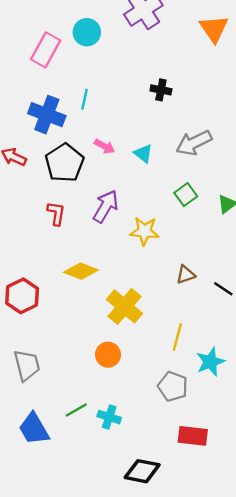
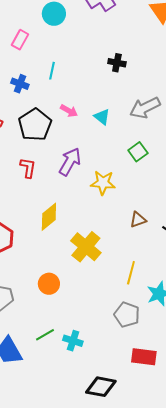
pink rectangle: (46, 50) -> (20, 40), moved, size x0.7
blue cross: (47, 115) -> (20, 84), size x0.6
yellow diamond: (81, 271) -> (49, 217), turned -60
orange circle: (108, 355) -> (49, 284), moved

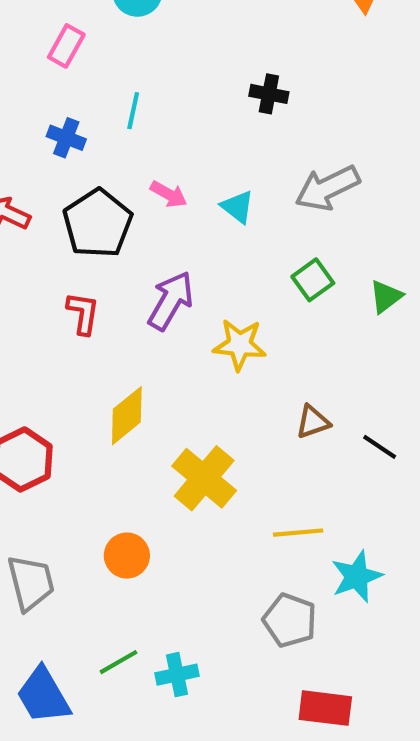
yellow line: (131, 273) -> (298, 533), turned 70
cyan cross: (73, 341) -> (177, 675), turned -30

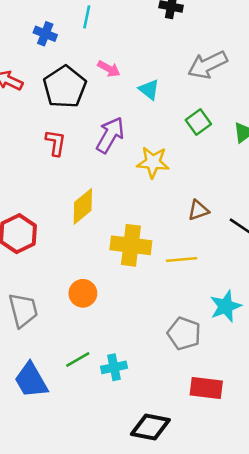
cyan triangle: (238, 207) -> (149, 90), moved
yellow cross: (204, 478) -> (131, 245), turned -33
yellow line: (298, 533) -> (181, 260), moved

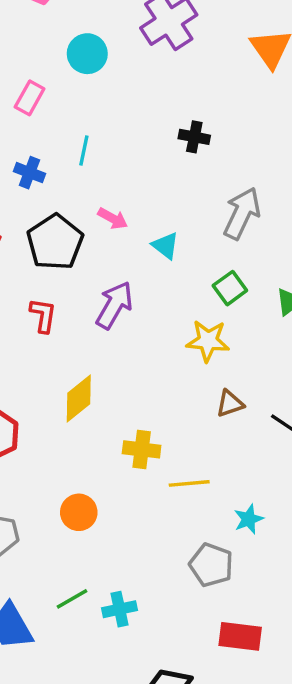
gray arrow: (207, 65) -> (242, 213), turned 141
yellow star: (153, 162) -> (208, 341), moved
yellow cross: (131, 245) -> (142, 449), size x0.7
yellow line: (181, 260) -> (189, 483), moved
cyan star: (226, 306) -> (249, 519), moved, size x0.7

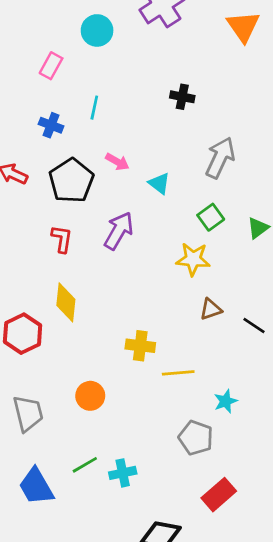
yellow diamond: (79, 398) -> (66, 302), moved, turned -45
red rectangle: (240, 636) -> (219, 495), turned -48

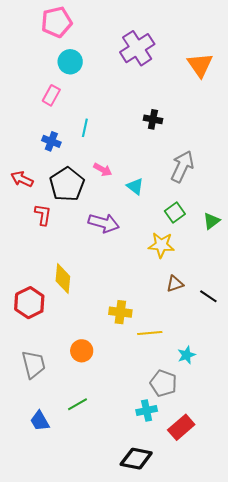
cyan circle: (97, 30) -> (70, 62), moved
purple arrow: (119, 231) -> (104, 223), turned 76
red L-shape: (62, 239) -> (43, 215), moved
cyan cross: (123, 473) -> (147, 410), moved
blue trapezoid: (36, 486) -> (40, 421), size x0.7

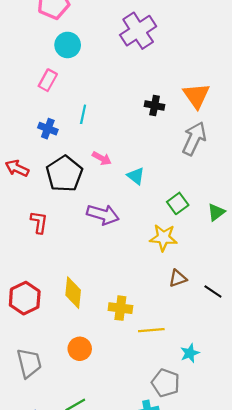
orange triangle: (200, 65) -> (196, 96), moved
gray arrow: (182, 167) -> (194, 139), moved
red L-shape: (43, 215) -> (39, 222), moved
yellow diamond: (63, 279) -> (73, 293), moved

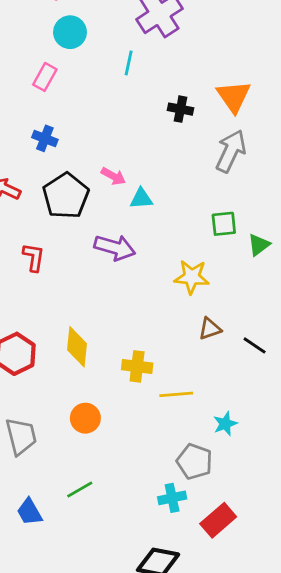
cyan line: (83, 114) -> (129, 63), moved
cyan triangle: (136, 176) -> (141, 199), moved, turned -42
green square: (178, 203) -> (224, 224), moved, turned 30

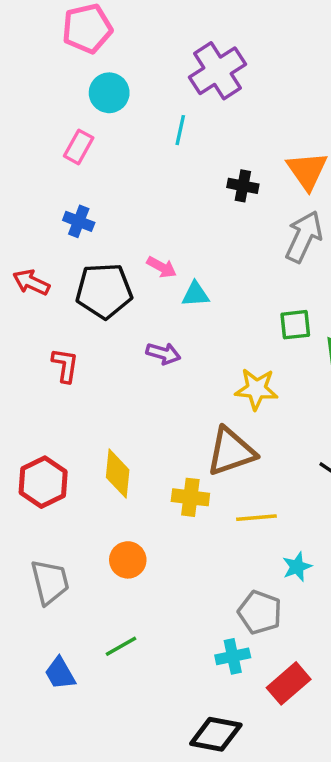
black pentagon: (66, 196) -> (104, 291), turned 30
purple arrow: (115, 248) -> (163, 353), size x0.7
brown triangle: (210, 329) -> (231, 452), moved, size x1.8
yellow line: (176, 394) -> (256, 518), moved

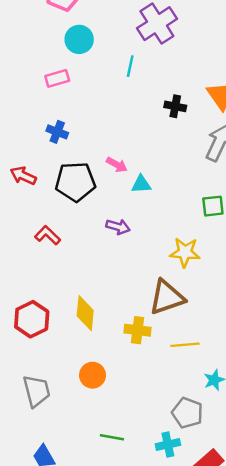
pink rectangle: (79, 147) -> (57, 78), turned 45
red L-shape: (65, 365) -> (47, 235), turned -55
green line: (121, 646) -> (112, 437), moved, turned 40

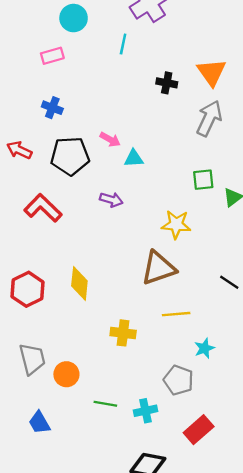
red L-shape: (47, 235) -> (43, 208), size x1.5
yellow cross: (138, 330) -> (123, 333), moved
orange circle: (93, 375) -> (66, 374), moved
cyan cross: (168, 445) -> (145, 411), moved

